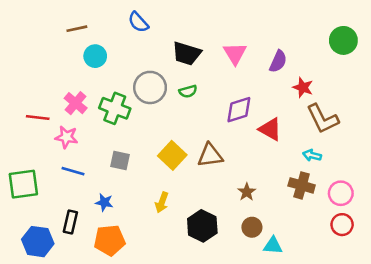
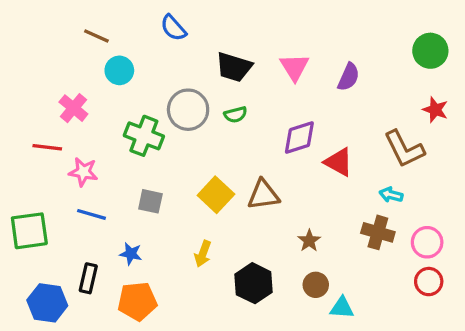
brown line: (77, 29) -> (96, 36), turned 36
red star: (303, 87) -> (435, 110), moved
pink cross: (76, 103) -> (73, 108), moved

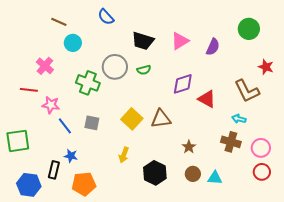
green circle: (430, 51) -> (249, 29), moved
pink triangle: (294, 67) -> (180, 41), turned 30
blue line: (91, 214) -> (65, 126), moved, turned 36
blue star: (131, 254) -> (71, 156), moved
cyan triangle: (342, 308) -> (215, 178), moved

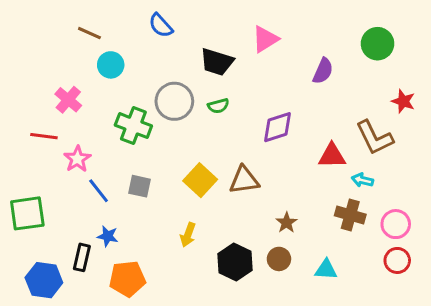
pink triangle: (180, 41) -> (265, 39), moved
red triangle: (207, 99) -> (332, 156), moved, turned -30
pink star: (51, 105) -> (77, 159), turned 30
brown circle: (193, 174) -> (279, 259), moved

